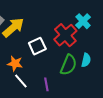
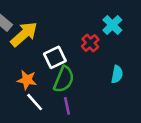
red cross: (65, 35) -> (90, 43), size x0.6
green semicircle: (68, 65) -> (64, 79), moved

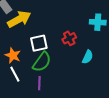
cyan cross: (112, 25) -> (98, 22), moved, turned 35
cyan semicircle: (117, 74) -> (88, 57), moved

